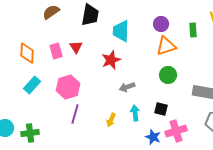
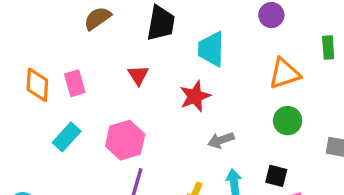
purple circle: (161, 24) -> (271, 15), moved
pink rectangle: (56, 51) -> (75, 83), moved
orange diamond: (27, 53) -> (37, 85), moved

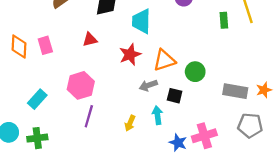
orange triangle: (284, 74) -> (164, 60), moved
red triangle: (138, 75) -> (90, 40), turned 49
cyan rectangle: (67, 137) -> (37, 99), moved
black square: (276, 176) -> (175, 96), moved

